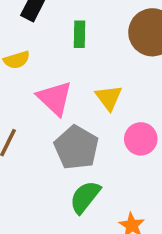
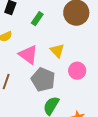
green rectangle: (79, 34) -> (37, 19), turned 40

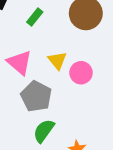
pink circle: (77, 71) -> (81, 73), moved

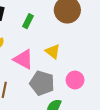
pink circle: (81, 73) -> (75, 80), moved

